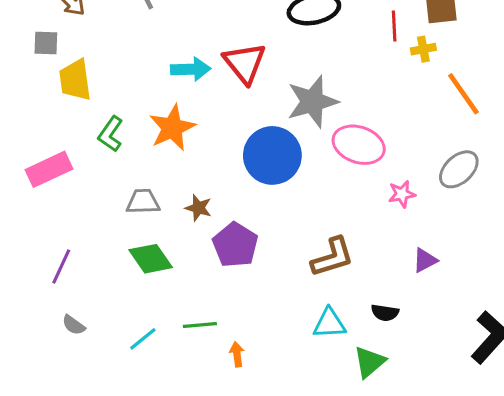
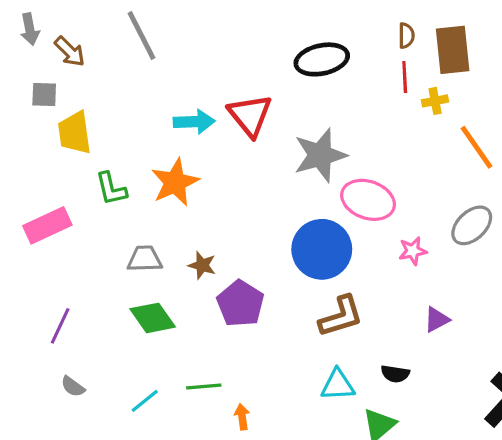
green L-shape: (111, 134) -> (111, 189), turned -48
blue circle: (272, 155) -> (322, 249), moved

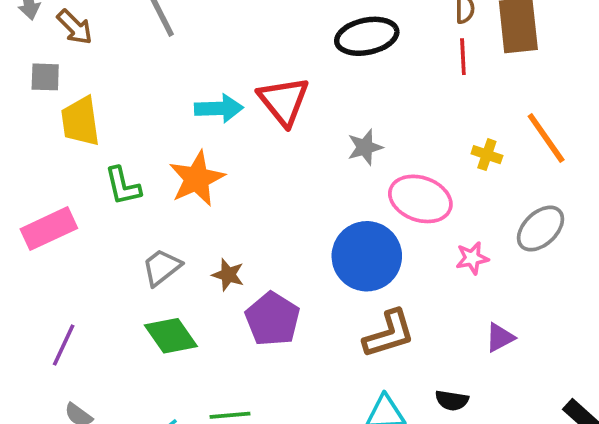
yellow cross: (435, 101) -> (487, 155), moved, turned 30
gray star: (320, 155) -> (365, 147), size x0.6
gray trapezoid: (145, 259) -> (162, 267), turned -36

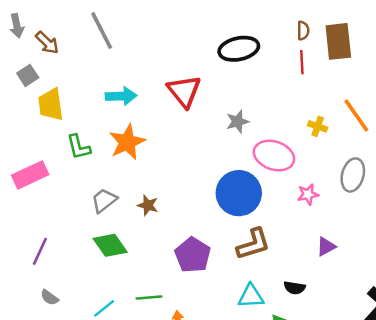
gray square: (45, 77) -> (28, 75), turned -35
cyan arrow: (219, 108) -> (121, 96), moved
gray ellipse: (541, 229) -> (353, 175), turned -32
purple pentagon: (273, 319) -> (193, 255), moved

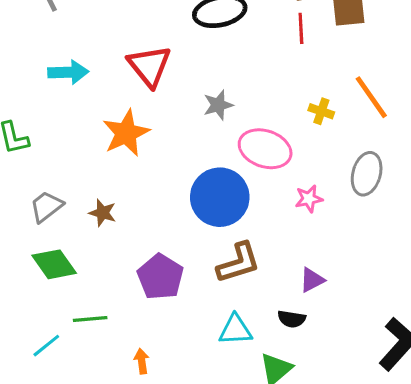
orange star: (127, 142) -> (126, 133), moved
purple triangle: (326, 247) -> (312, 280), moved
green line: (149, 297) -> (90, 319), moved

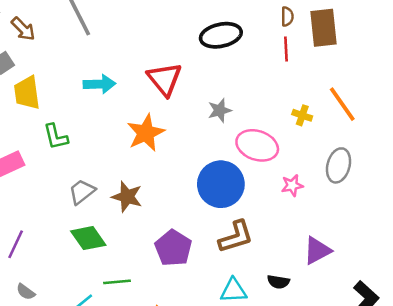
brown star: (103, 213) -> (127, 197), size x1.4
purple triangle: (312, 280) -> (317, 251), moved, size x1.4

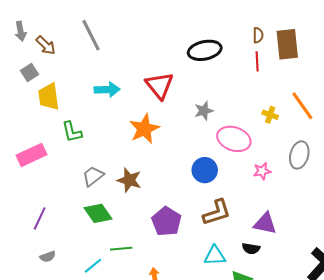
blue circle: (221, 184) -> (205, 170), size x0.7
purple triangle: (317, 251) -> (265, 223), moved, turned 40
gray semicircle: (26, 292) -> (48, 257), turned -56

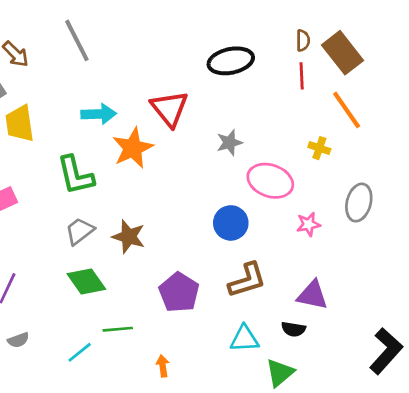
brown rectangle: (287, 44) -> (342, 53), turned -32
orange line: (302, 106) -> (347, 110), moved
orange star: (144, 129) -> (133, 148), moved
green L-shape: (72, 132) -> (76, 175), moved, size x1.4

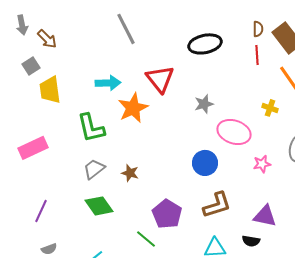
gray line: (77, 40) -> (126, 29), moved
brown star: (129, 237) -> (130, 173), size x0.7
green line: (118, 329) -> (146, 239), moved, turned 45

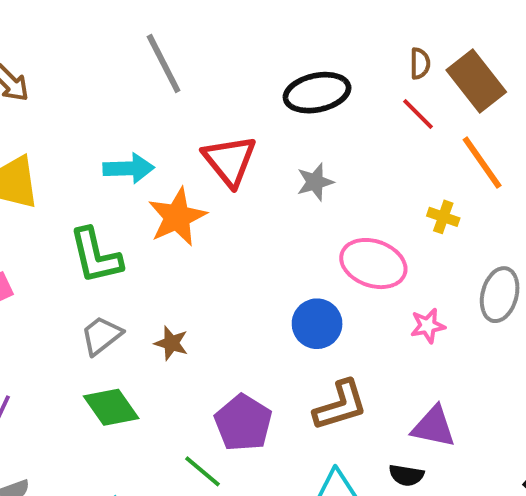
red line: (257, 55) -> (418, 114), turned -42
gray star: (204, 104) -> (315, 182), moved

